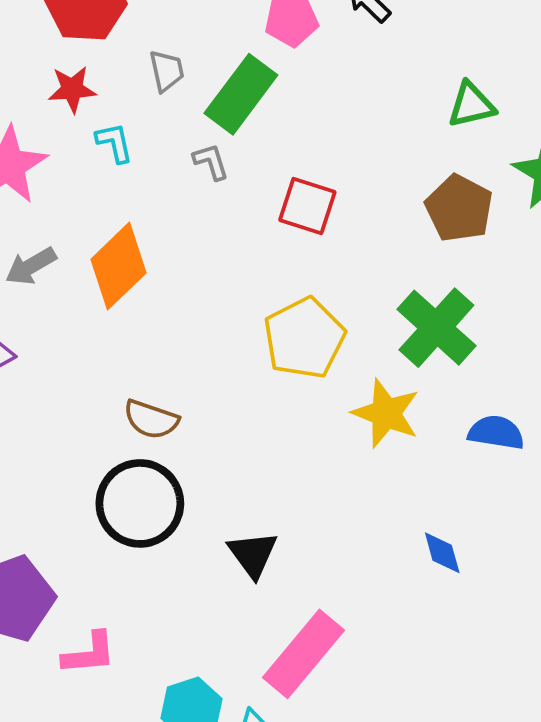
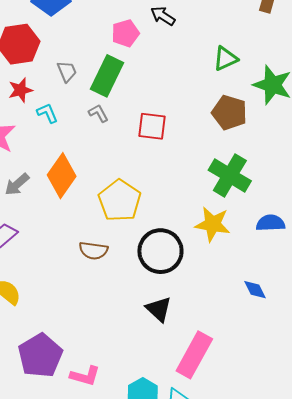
yellow pentagon: (304, 338) -> (120, 201), moved
black circle: (140, 503) -> (160, 251), moved
pink L-shape: (89, 653) -> (85, 376), turned 32

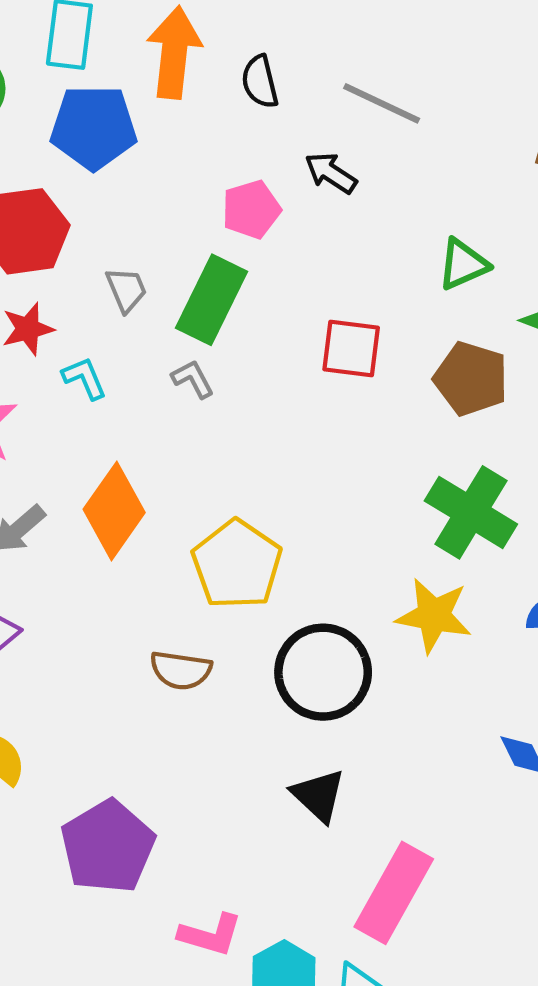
red square: (152, 126) -> (351, 348), moved
purple pentagon: (40, 356) -> (108, 847), moved
pink L-shape: (85, 376) -> (210, 935), moved

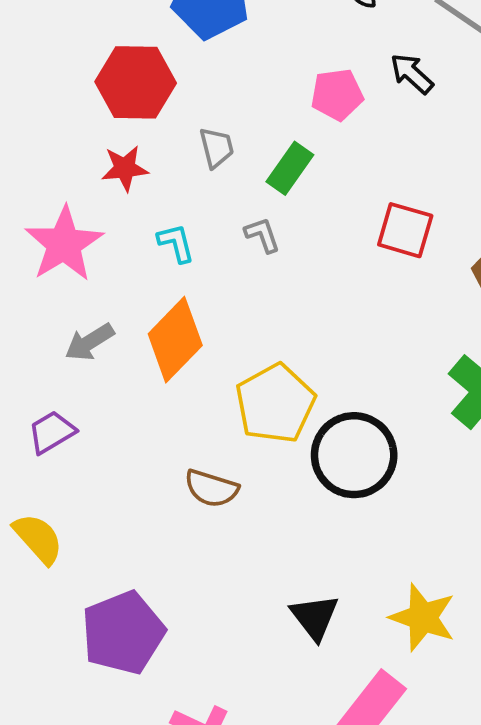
green rectangle: (212, 300) -> (290, 168), size x0.7
cyan L-shape: (84, 378) -> (176, 243), moved
yellow star: (434, 616) -> (423, 617), moved
black circle: (323, 672) -> (354, 455), moved

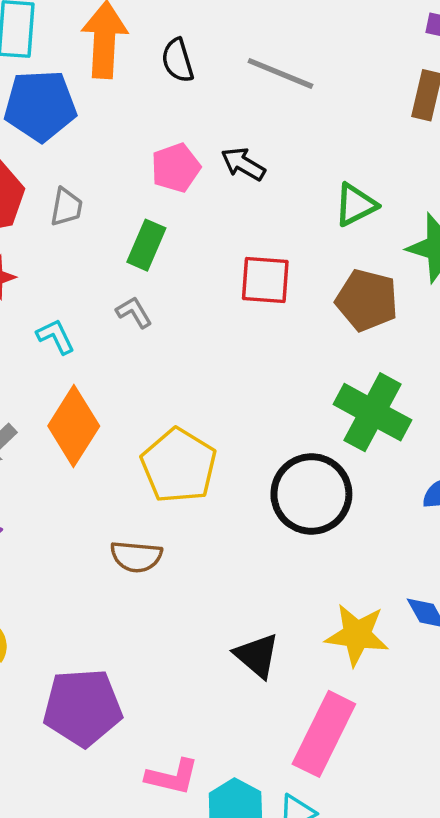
black arrow: (412, 74) -> (243, 164), moved
gray trapezoid: (217, 148) -> (66, 207), moved, turned 36
black circle: (354, 455) -> (311, 494), moved
purple pentagon: (123, 633) -> (83, 707), turned 30

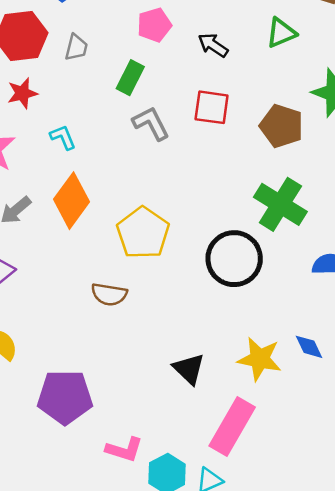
black arrow: (243, 164) -> (213, 45), moved
green triangle: (355, 205) -> (281, 33), moved
gray L-shape: (134, 312) -> (151, 123), moved, size x1.5

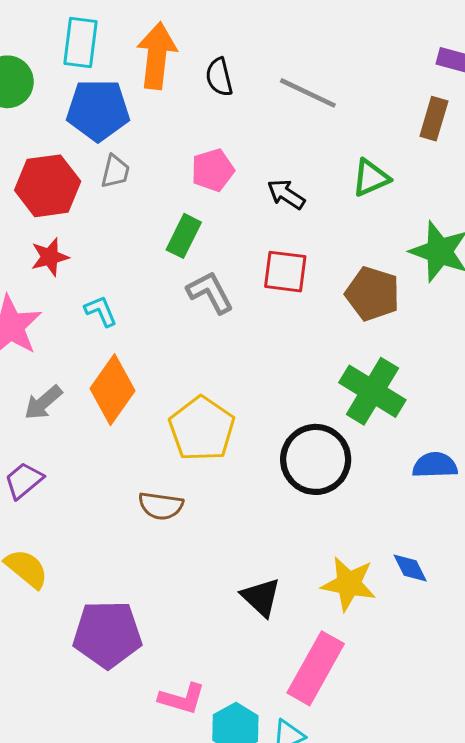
gray trapezoid: (76, 48) -> (115, 171), moved

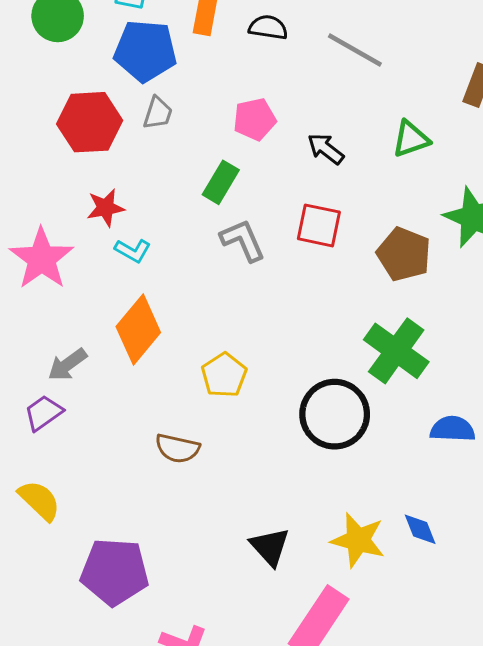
black semicircle: (219, 77) -> (268, 27), turned 108
red star: (50, 257) -> (106, 208), moved
cyan L-shape: (101, 311) -> (133, 251), turned 138
gray arrow: (43, 403) -> (67, 365), moved
yellow pentagon: (202, 429) -> (224, 375), size x0.7

